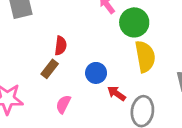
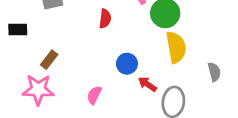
red semicircle: (61, 46) -> (105, 19), moved
brown rectangle: (50, 69) -> (49, 60), moved

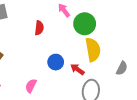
gray semicircle: (214, 72) -> (122, 68), turned 40
red arrow: (147, 84) -> (77, 69), moved

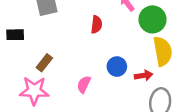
red arrow: (77, 69) -> (144, 75), turned 136
pink semicircle: (31, 86) -> (84, 84), moved

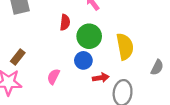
green circle: (152, 19) -> (89, 36), moved
red arrow: (144, 75) -> (101, 78), moved

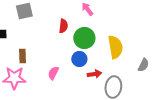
brown rectangle: (18, 57) -> (22, 56), turned -40

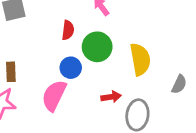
blue circle: (79, 59) -> (71, 68), moved
pink semicircle: (53, 73) -> (54, 95), size x1.6

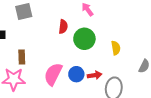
yellow semicircle: (140, 59) -> (116, 48), size x0.6
blue circle: (71, 68) -> (76, 74), moved

